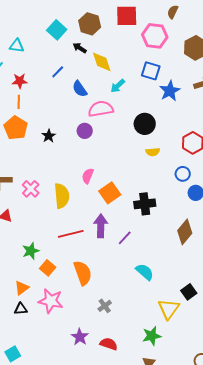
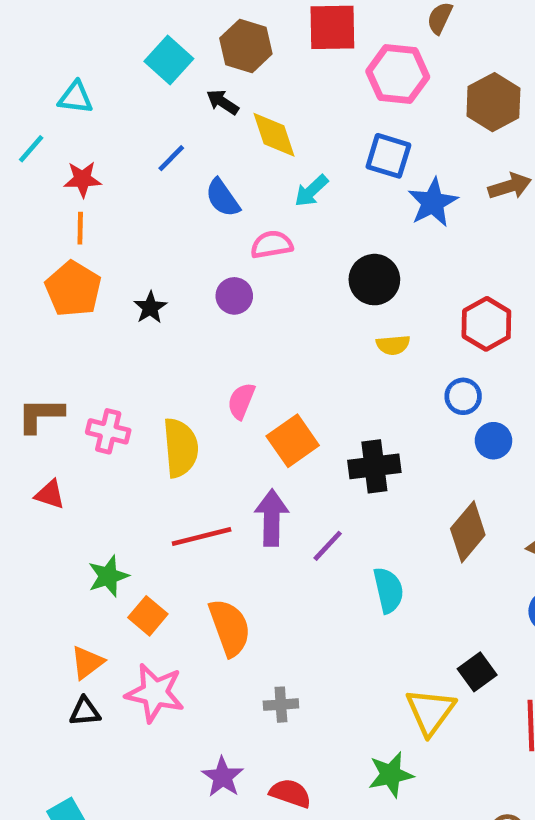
pink semicircle: (101, 109) -> (272, 245), size x0.7
pink cross: (31, 189) -> (108, 431), turned -30
cyan semicircle: (145, 272) -> (388, 590), moved, turned 36
gray cross: (105, 306) -> (281, 705), turned 32

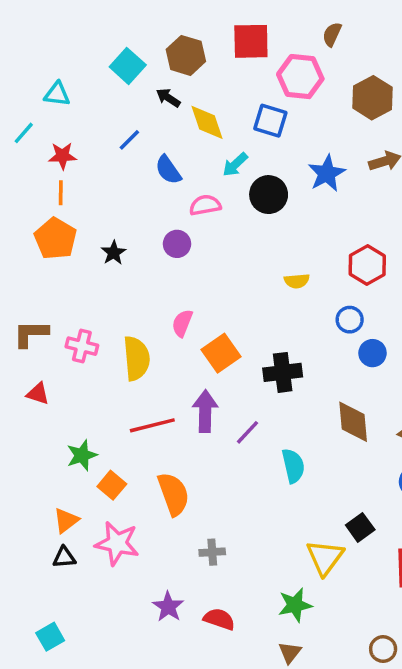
blue square: (388, 156) -> (270, 121), moved
black circle: (374, 280) -> (269, 195), moved
brown diamond: (468, 532) -> (353, 422), turned -45

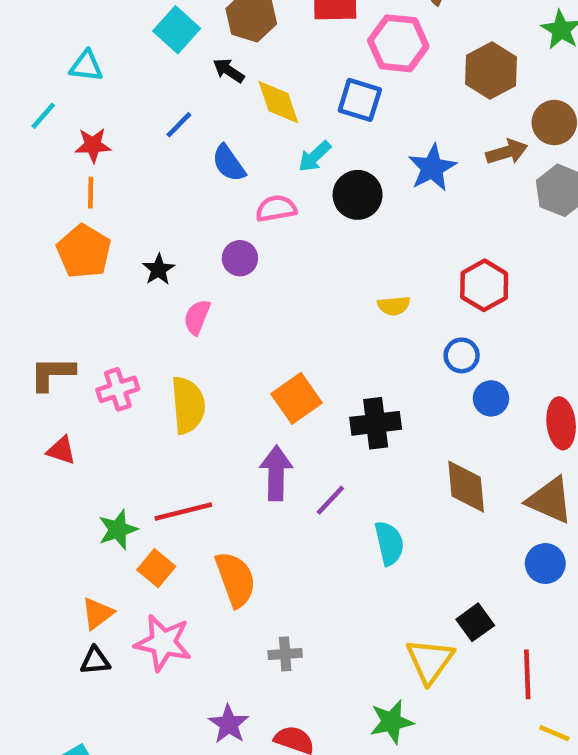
pink semicircle: (182, 323) -> (197, 317), moved
pink cross: (82, 346) -> (118, 389), turned -32
red line: (152, 425) -> (183, 511), moved

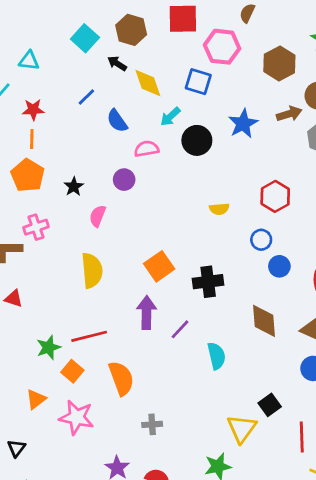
pink cross: (118, 389) -> (36, 227), moved
black triangle: (95, 661) -> (16, 448), moved, turned -48

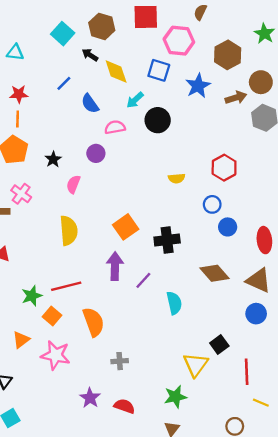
blue star: (243, 124) -> (198, 86), moved
pink cross: (36, 227) -> (21, 194), turned -36
brown diamond: (264, 321) -> (215, 273), turned -36

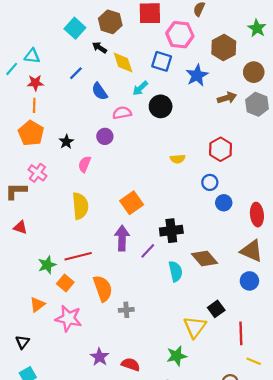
cyan triangle: (15, 53) -> (32, 56), moved
brown arrow: (236, 98) -> (227, 98), moved
black cross: (167, 240) -> (171, 231), moved
brown diamond: (215, 273) -> (204, 258), moved
gray cross: (120, 361) -> (126, 310), moved

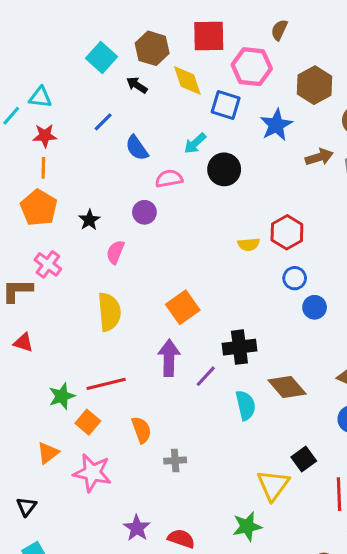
yellow diamond: (123, 62) -> (187, 81), moved
red hexagon: (221, 149) -> (287, 232), moved
orange semicircle: (103, 288) -> (141, 430), size x0.7

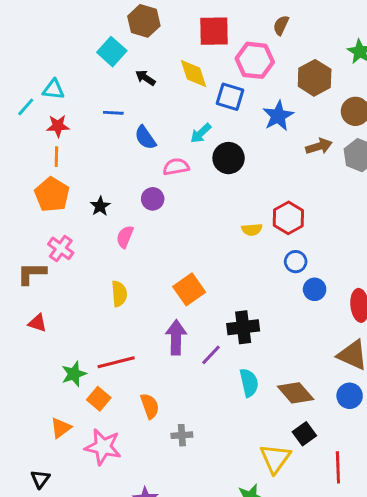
brown hexagon: (152, 48) -> (144, 21), moved
blue line: (103, 122) -> (113, 113), turned 48
yellow semicircle: (109, 312) -> (119, 294), size x0.7
brown diamond: (287, 387) -> (296, 393), moved

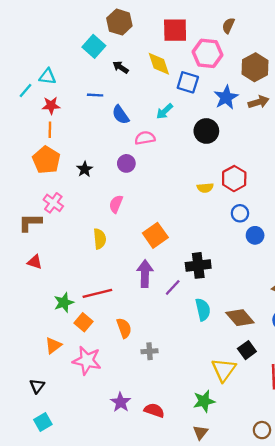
brown arrow: (319, 146) -> (258, 102), moved
black circle: (229, 158) -> (206, 131), moved
pink semicircle: (125, 237) -> (116, 204), moved

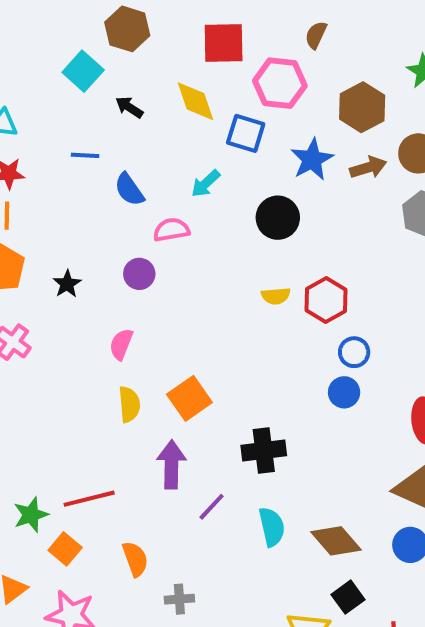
yellow semicircle: (205, 188) -> (276, 296), moved
blue circle: (240, 213) -> (354, 352), moved
blue circle: (255, 235) -> (344, 392), moved
yellow semicircle: (100, 239) -> (129, 404), moved
purple line: (173, 287) -> (212, 507), moved

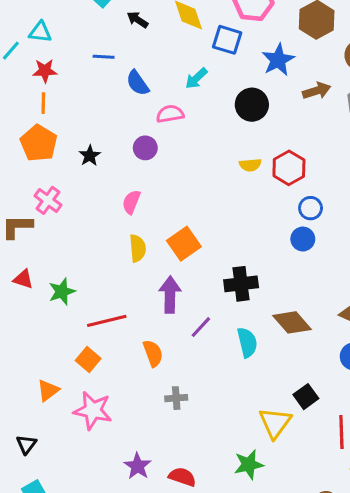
brown arrow: (368, 167) -> (317, 91), moved
green star: (31, 515) -> (62, 292), moved
brown diamond: (336, 541) -> (292, 322), moved
orange semicircle: (135, 559) -> (153, 353), moved

